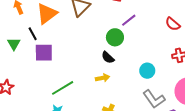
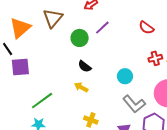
green circle: (115, 37) -> (80, 38), moved
yellow arrow: (103, 78) -> (81, 87), turned -136

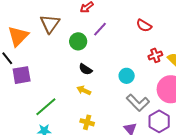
yellow cross: (91, 120) -> (87, 122), moved

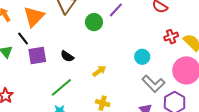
black semicircle: (85, 69) -> (67, 56), moved
yellow arrow: (84, 90) -> (99, 71), turned 120

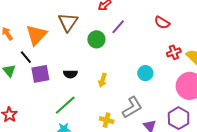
black semicircle: (67, 56) -> (70, 74), turned -32
yellow arrow: (99, 71) -> (103, 80), moved, turned 144
gray L-shape: (153, 84) -> (132, 107), moved, turned -75

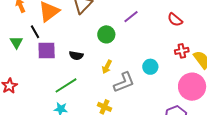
green circle: (96, 39) -> (106, 34), moved
gray L-shape: (132, 107) -> (124, 82), moved

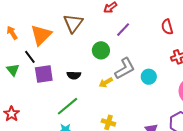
red semicircle: (175, 20) -> (167, 27), turned 42
yellow arrow: (107, 67) -> (106, 82), turned 40
gray L-shape: (124, 82) -> (125, 69), moved

